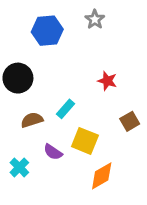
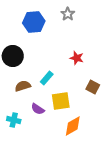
brown square: (130, 121) -> (93, 87), turned -32
yellow square: (85, 141) -> (61, 101), turned -30
cyan cross: (19, 167) -> (14, 120), turned -32

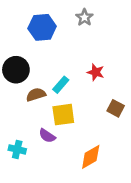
cyan rectangle: (47, 78) -> (61, 85), moved
brown semicircle: (23, 86) -> (36, 95), moved
yellow square: (61, 101) -> (63, 115), moved

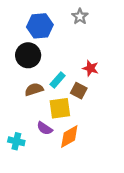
black circle: (16, 70) -> (28, 55), moved
brown square: (116, 108) -> (79, 91), moved
orange diamond: (91, 157) -> (69, 137), moved

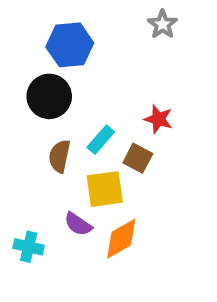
gray star: (80, 16) -> (163, 24), moved
brown semicircle: (34, 89) -> (60, 156), turned -60

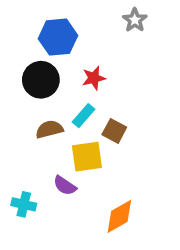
red star: (158, 119) -> (94, 78), moved, turned -30
brown semicircle: (60, 156) -> (49, 129), turned 64
orange diamond: (121, 239) -> (119, 216), moved

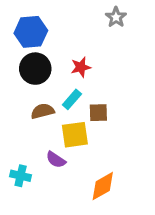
blue hexagon: (58, 37) -> (31, 32), moved
brown square: (114, 131) -> (98, 113), turned -30

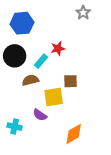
black circle: (35, 69) -> (15, 56), moved
cyan rectangle: (72, 99) -> (41, 61), moved

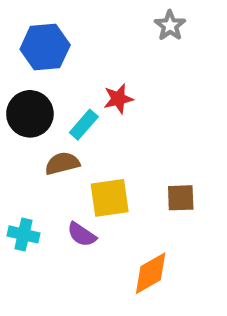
brown square: (70, 81) -> (181, 198), moved
cyan cross: (15, 127) -> (24, 234), moved

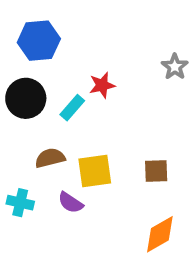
gray star: (170, 26) -> (175, 67), moved
brown semicircle: (62, 163) -> (50, 158), moved
orange diamond: (151, 273) -> (160, 234), moved

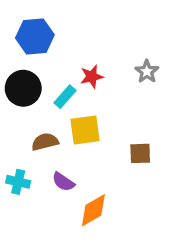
gray star: (175, 67) -> (147, 72), moved
yellow square: (95, 171) -> (85, 130), moved
orange diamond: (160, 234) -> (93, 210), moved

